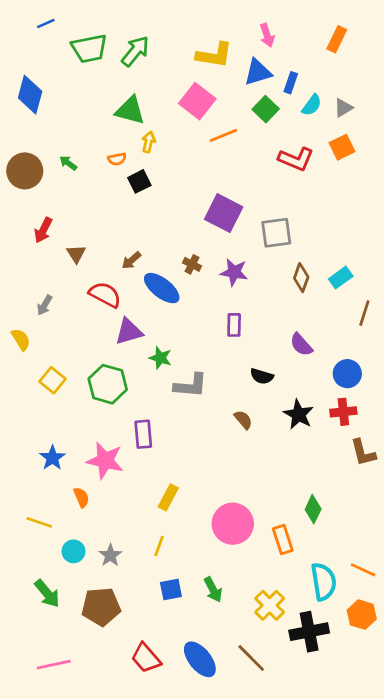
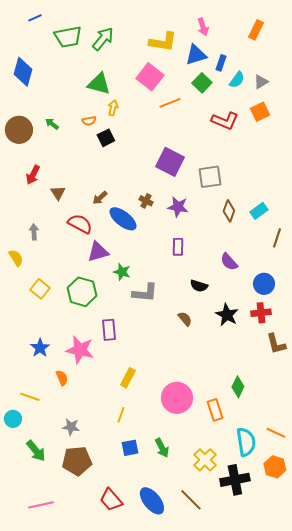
gray arrow: (45, 305) -> (34, 232), turned 147
cyan circle: (73, 551) -> (13, 419), moved
gray star: (110, 555) -> (71, 427), moved, turned -30

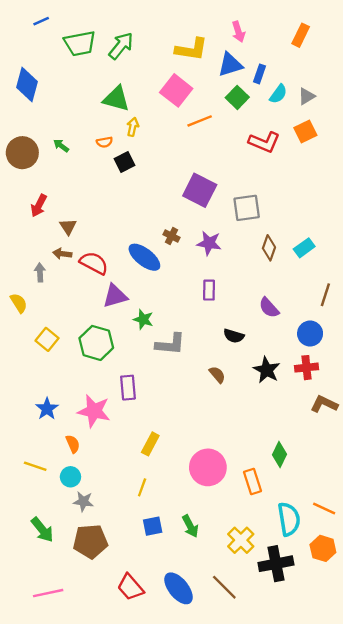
brown arrow: (100, 198) -> (62, 254), moved, turned 49
brown line: (277, 238) -> (325, 295), moved
brown L-shape: (276, 344) -> (324, 404), turned 130
cyan circle: (13, 419) -> (70, 477), moved

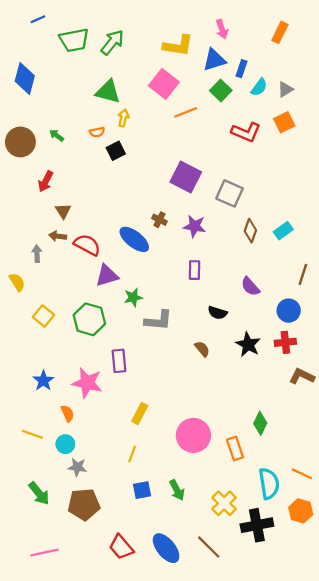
red arrow: (39, 206) -> (46, 181), moved
gray square: (247, 208) -> (230, 193), turned 32
green star: (143, 319) -> (133, 297), turned -30

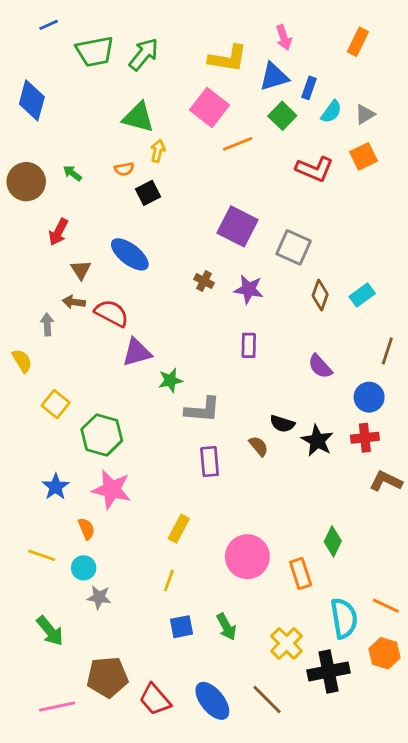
blue ellipse: (134, 239) -> (130, 254), moved
black semicircle: (217, 313) -> (282, 424), moved
green hexagon: (89, 319) -> (102, 435), moved
purple rectangle: (119, 361) -> (210, 462), moved
brown pentagon: (84, 504) -> (107, 677), moved

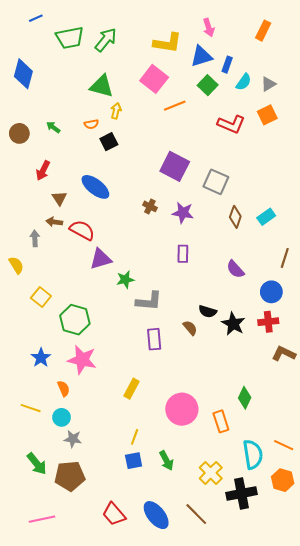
brown circle: (26, 182) -> (19, 133), size x0.7
yellow line: (169, 580) -> (135, 437), moved
brown pentagon: (107, 677) -> (70, 476), moved

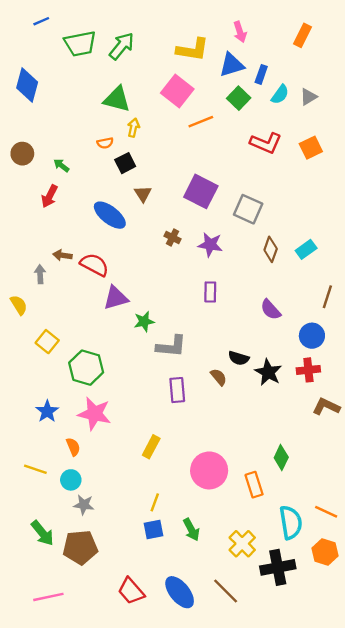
orange square: (267, 115) -> (311, 148), moved
green arrow: (53, 127) -> (61, 165), moved
brown triangle: (59, 198) -> (143, 194), moved

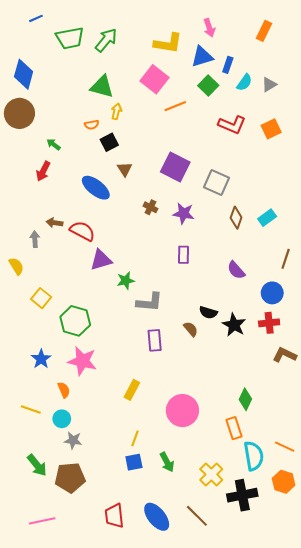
brown circle: (22, 154) -> (19, 113), moved, size x1.5
orange rectangle: (254, 485) -> (234, 428), moved
red trapezoid: (131, 591) -> (114, 516), turned 35

